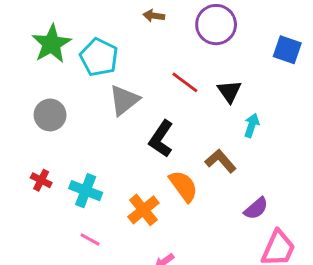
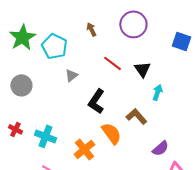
brown arrow: (154, 16) -> (91, 29), moved, turned 56
gray triangle: (124, 100) -> (71, 75), size x0.6

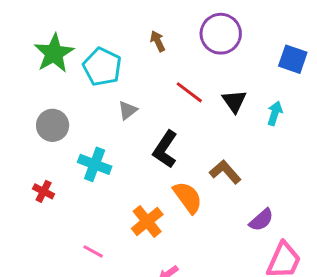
cyan arrow: (157, 92) -> (275, 113), moved
cyan cross: (45, 136) -> (95, 164), moved

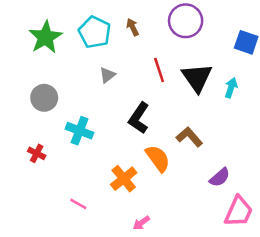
cyan pentagon: (102, 67) -> (95, 32), moved
red line: (189, 92) -> (159, 70), turned 35
black triangle: (234, 101) -> (197, 78), size x1.5
gray triangle: (128, 110) -> (107, 75), moved

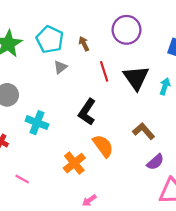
brown arrow: (133, 27) -> (84, 44), moved
gray triangle: (107, 75) -> (60, 67), moved
brown L-shape: (189, 137) -> (144, 131), moved
pink line: (78, 204) -> (22, 179), moved

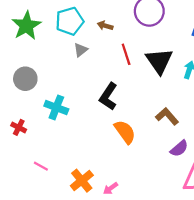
cyan pentagon: (50, 39) -> (70, 21), turned 30
brown arrow: (84, 44) -> (105, 26), turned -48
orange cross: (74, 163) -> (82, 181), moved

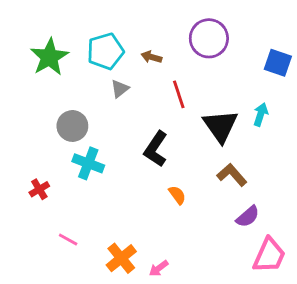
black triangle: (159, 61) -> (220, 126), moved
gray circle: (25, 79) -> (72, 126), moved
red cross: (19, 127) -> (39, 189), turned 32
orange semicircle: (125, 132) -> (177, 195), size x0.6

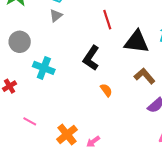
gray triangle: (120, 89) -> (56, 16), moved
gray circle: (72, 126) -> (20, 42), moved
black triangle: (220, 126) -> (136, 42), turned -48

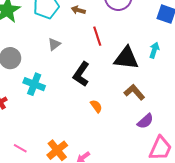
gray triangle: (56, 16) -> (54, 44), moved
pink line: (30, 121) -> (20, 148), moved

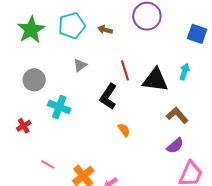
red line: (97, 36) -> (125, 70), moved
brown L-shape: (134, 92) -> (177, 115), moved
pink line: (20, 148) -> (48, 164), moved

